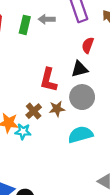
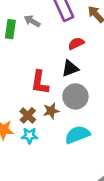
gray arrow: (47, 19) -> (32, 21), turned 35
red semicircle: (88, 45) -> (76, 44), turned 49
cyan star: (23, 132) -> (29, 136), moved

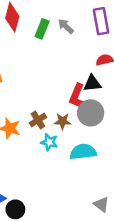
red L-shape: (40, 82) -> (77, 97), moved
cyan star: (29, 136) -> (49, 142), moved

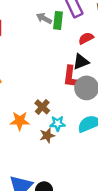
green rectangle: (42, 29) -> (58, 20), moved
brown star: (63, 121) -> (47, 135), moved

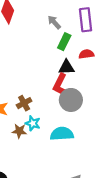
green rectangle: (58, 20) -> (64, 42), moved
black triangle: (81, 62) -> (66, 67), moved

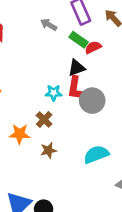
green rectangle: (64, 42) -> (79, 40), moved, turned -63
cyan star: (33, 123) -> (54, 93), moved
cyan semicircle: (62, 134) -> (96, 154), moved

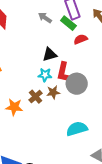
green rectangle: (79, 40) -> (68, 23), moved
black triangle: (77, 68) -> (50, 54), moved
brown star: (48, 150) -> (53, 92), moved

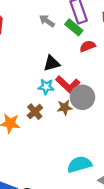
red L-shape: (64, 73) -> (68, 84), turned -60
brown star: (53, 92) -> (65, 108), moved
cyan semicircle: (77, 129) -> (79, 164), moved

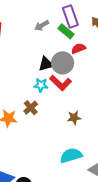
gray arrow: (47, 21) -> (42, 25), turned -64
gray circle: (82, 97) -> (63, 63), moved
brown star: (65, 108) -> (74, 118), moved

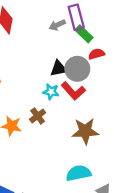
purple rectangle: (70, 17) -> (76, 17), moved
brown star: (74, 118) -> (85, 131), size x1.6

